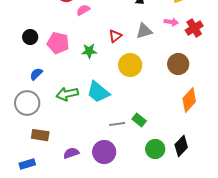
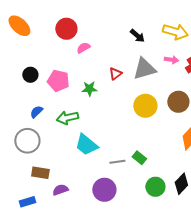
gray triangle: (144, 31) -> (144, 69), size x1.4
yellow circle: (130, 65) -> (145, 106), moved
cyan trapezoid: (98, 92) -> (86, 145), moved
green arrow: (67, 94) -> (67, 118), moved
purple semicircle: (71, 153) -> (60, 190), moved

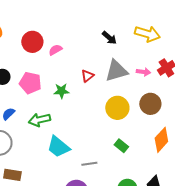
red circle: (66, 29) -> (32, 42), moved
pink arrow: (171, 60) -> (143, 72), moved
green rectangle: (139, 158) -> (121, 146), moved

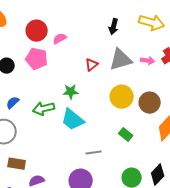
black arrow: (109, 38) -> (114, 27), turned 63
pink pentagon: (30, 83) -> (37, 59), moved
green star: (61, 91) -> (71, 92), moved
brown circle: (150, 104) -> (150, 103), moved
cyan trapezoid: (58, 147) -> (73, 120), moved

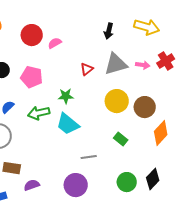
pink pentagon: (37, 59) -> (32, 77), moved

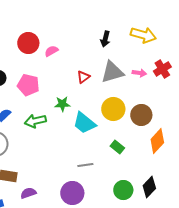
cyan trapezoid: (68, 124) -> (84, 123), moved

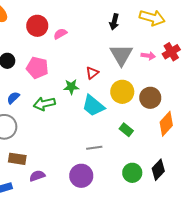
gray triangle: (112, 72) -> (121, 55), turned -45
red triangle: (83, 77) -> (92, 73), moved

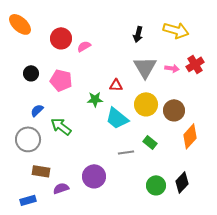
red triangle: (92, 73) -> (116, 85), turned 40
green arrow: (44, 104) -> (61, 126), moved, turned 50
gray line: (94, 148) -> (126, 152), moved
purple circle: (81, 176) -> (94, 176), moved

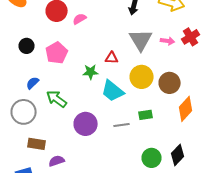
pink pentagon: (61, 80) -> (57, 53), turned 30
green rectangle: (150, 142) -> (146, 115), turned -48
purple circle: (94, 176) -> (86, 124), moved

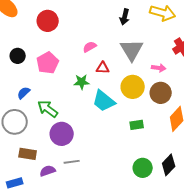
pink semicircle: (80, 19) -> (90, 47), moved
pink arrow: (168, 41) -> (159, 68), moved
purple circle: (86, 124) -> (62, 134), moved
gray line: (122, 125) -> (72, 162), moved

